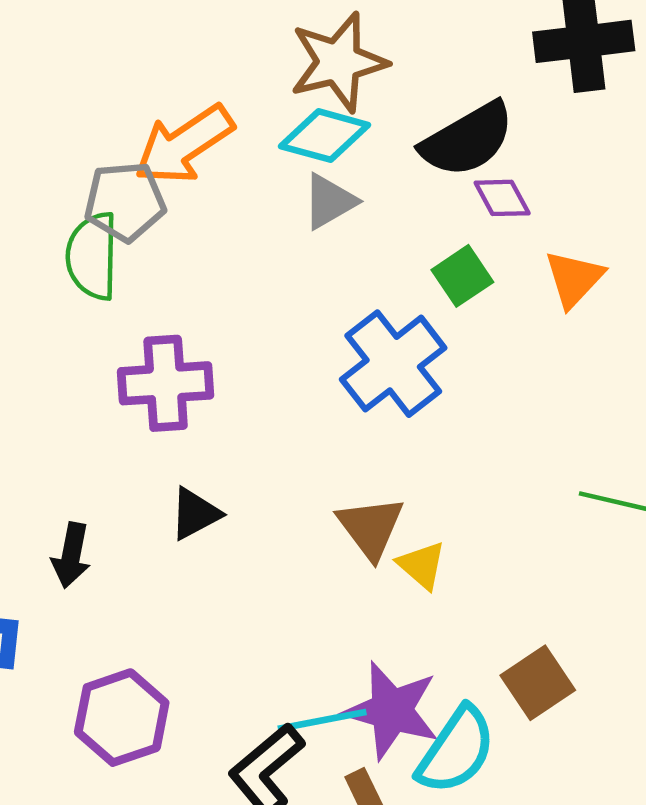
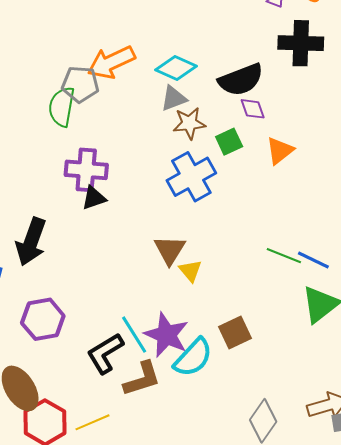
brown star: (338, 62) -> (189, 123), moved, size x0.7
black triangle: (195, 514) -> (94, 198), moved
black arrow: (71, 555) -> (31, 242), size x1.6
cyan line: (322, 720) -> (134, 335), turned 60

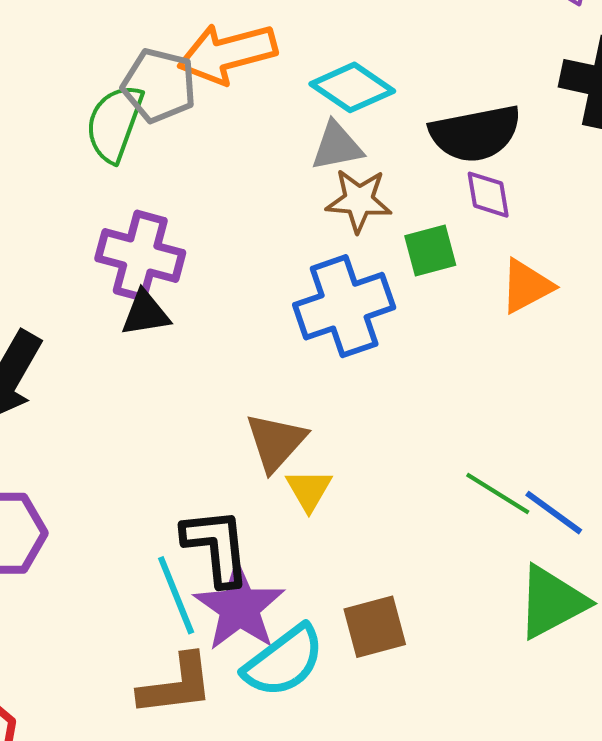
black L-shape: (105, 353) -> (216, 547), moved, turned 105

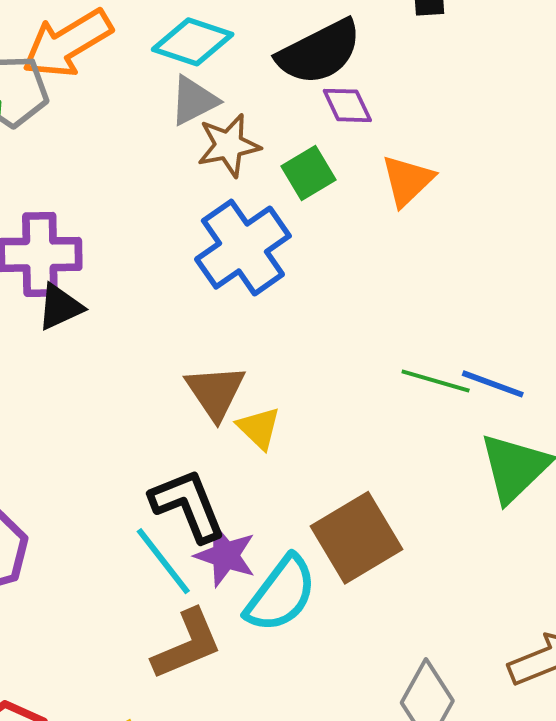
purple star: (239, 607) -> (225, 556), size x0.7
brown square: (375, 627) -> (357, 538), size x1.4

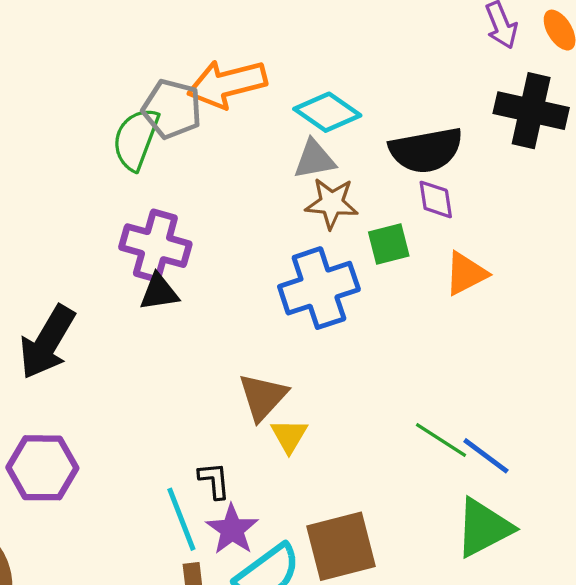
black L-shape: (188, 505) -> (214, 480), size x0.6

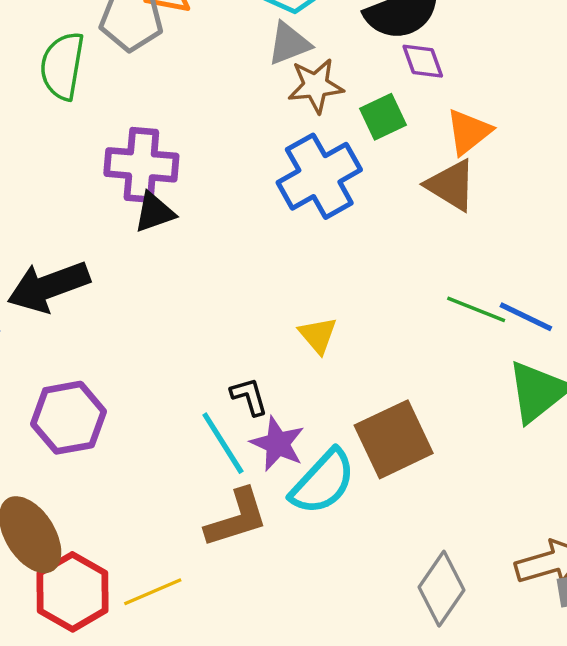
green semicircle: (136, 139) -> (62, 66), moved
black arrow: (47, 342) -> (48, 287), turned 50
brown triangle: (263, 397) -> (451, 185), moved, turned -30

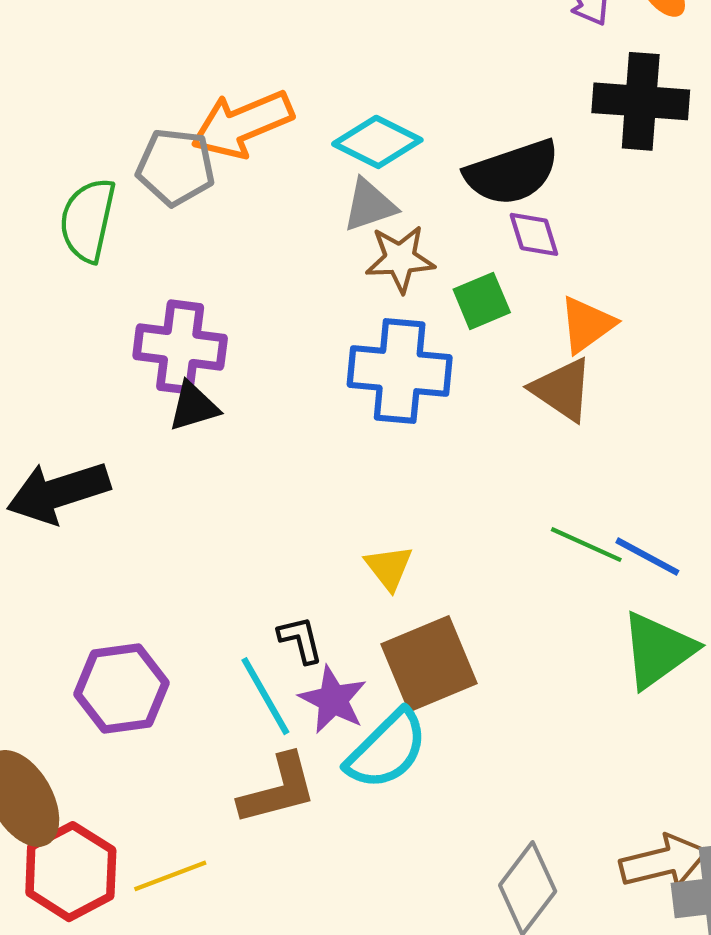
blue cross: (319, 176) -> (400, 371), turned 32
purple hexagon: (69, 418) -> (122, 689), moved
brown square: (394, 439) -> (429, 664), moved

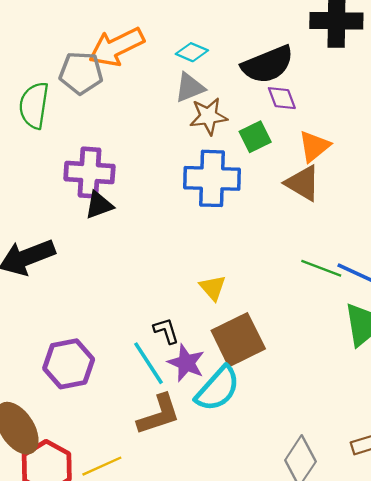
cyan diamond: (377, 142) -> (192, 52), size x0.7

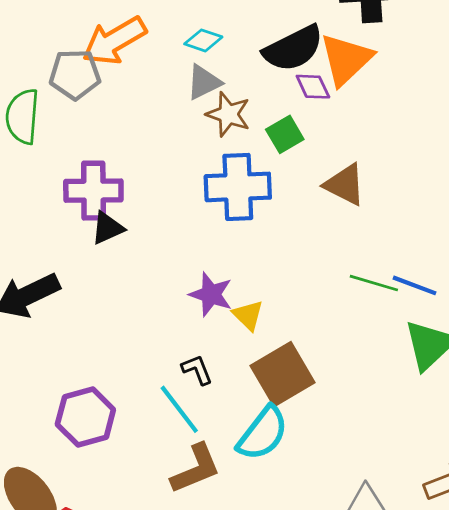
brown star: (208, 116) -> (228, 114), turned 30
orange triangle: (314, 146) -> (346, 59), moved, size x1.4
purple star: (186, 363) -> (211, 294), moved

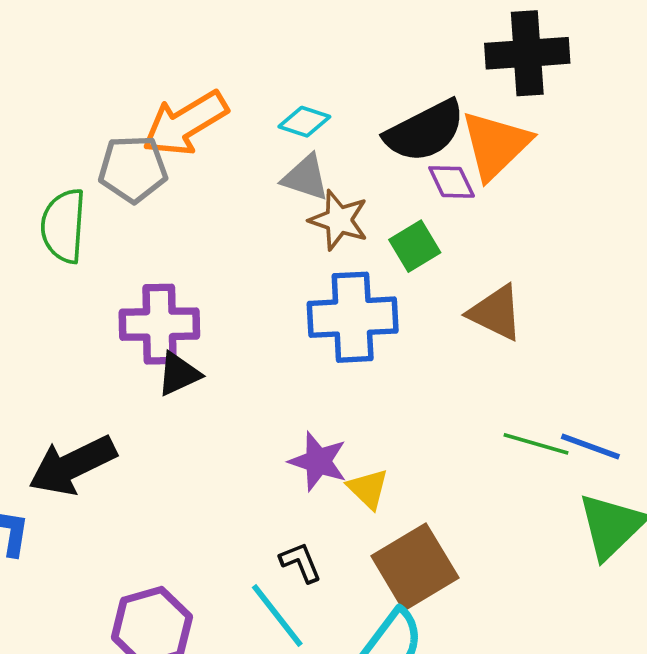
gray triangle: (204, 82) -> (306, 177), turned 45

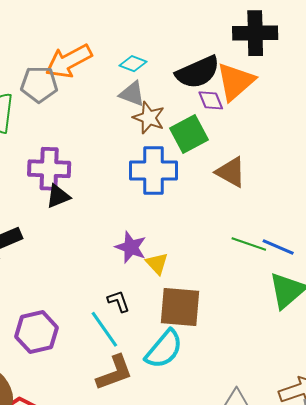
green square: (415, 246) -> (189, 134), size x1.4
brown square: (415, 567) -> (180, 307), turned 33

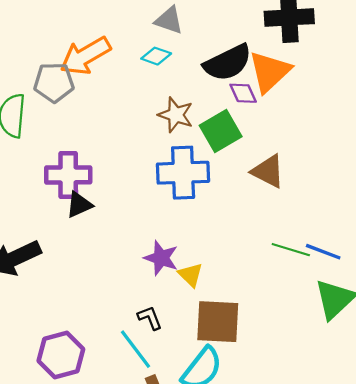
gray triangle: (132, 94) -> (169, 20), moved

